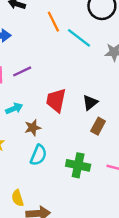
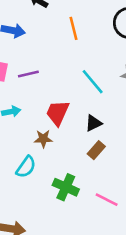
cyan line: (79, 38) -> (93, 82), moved
brown star: (33, 128) -> (43, 139), moved

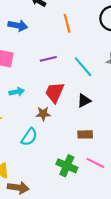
purple line: (28, 74) -> (48, 59), moved
brown rectangle: (96, 150) -> (85, 134), moved, turned 48
green cross: (66, 187) -> (67, 166), moved

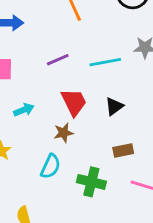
cyan line: (83, 67) -> (105, 62), turned -50
red trapezoid: (55, 92) -> (74, 102), turned 140
green cross: (67, 166) -> (91, 182), moved

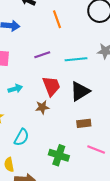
black triangle: (114, 106) -> (80, 91), size x1.5
cyan semicircle: (51, 166) -> (21, 137), moved
green cross: (91, 182) -> (59, 155), moved

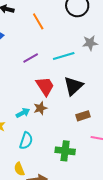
cyan arrow: (15, 89) -> (23, 113), moved

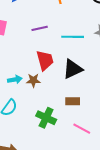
green cross: (65, 151) -> (46, 118), moved

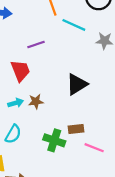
cyan line: (73, 37) -> (74, 25), moved, turned 30
red trapezoid: (45, 60) -> (20, 71), moved
brown rectangle: (73, 101) -> (76, 129), moved

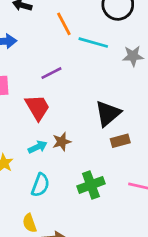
brown rectangle: (76, 129) -> (120, 141), moved
green cross: (54, 140) -> (91, 185), turned -30

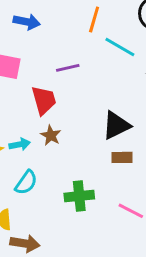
orange line: (64, 24) -> (94, 19), turned 30
brown star: (62, 142) -> (51, 135), moved, turned 30
cyan arrow: (38, 147) -> (20, 144), moved

